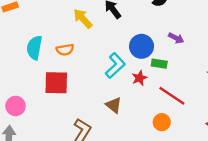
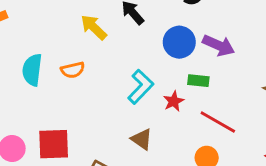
purple arrow: (176, 38) -> (219, 45), size x1.5
blue circle: (142, 46) -> (179, 42), moved
red square: (56, 83) -> (54, 144), moved

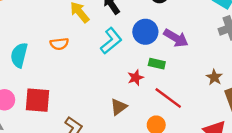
cyan semicircle: (32, 70) -> (19, 55), moved
cyan L-shape: (141, 87) -> (111, 41), moved
brown triangle: (142, 139) -> (119, 107), moved, turned 42

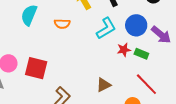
cyan semicircle: (19, 55) -> (29, 15), moved
red star: (135, 78) -> (124, 50), moved

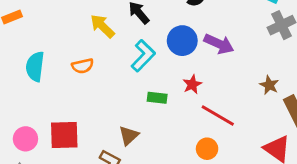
red star: (124, 50) -> (192, 84), moved
green rectangle: (141, 54) -> (157, 98), moved
brown triangle: (103, 85) -> (129, 136), moved

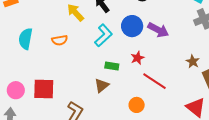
brown triangle: (129, 136) -> (102, 85), moved
orange circle: (207, 149) -> (137, 105), moved

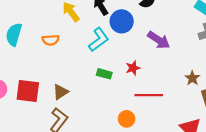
blue circle: (132, 26) -> (122, 21), moved
red line: (155, 81) -> (149, 95), turned -40
brown triangle: (102, 85) -> (61, 92), moved

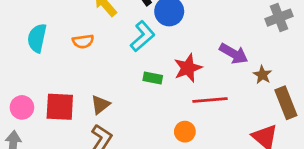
purple arrow: (159, 40) -> (234, 54), moved
red star: (133, 68) -> (188, 68), size x1.5

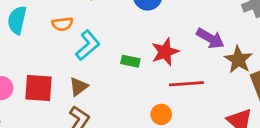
cyan L-shape: (143, 36) -> (88, 45), moved
brown star: (262, 75) -> (238, 60), size x1.5

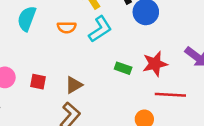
cyan L-shape: (88, 45) -> (100, 29), moved
red square: (39, 88) -> (38, 82), size x0.6

